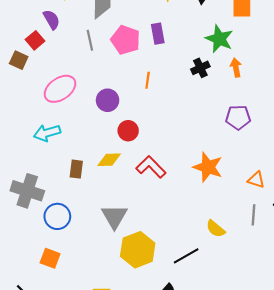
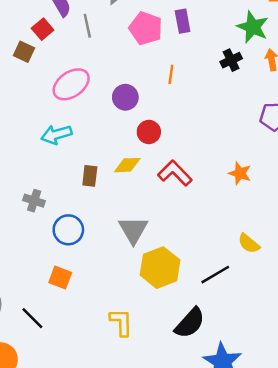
gray line: (90, 40) -> (87, 26), moved
orange star: (208, 167) -> (240, 173), size x0.7
gray cross: (27, 191) -> (34, 201), size x0.6

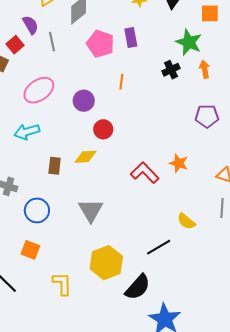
red L-shape: (175, 173) -> (145, 173), moved
yellow hexagon: (160, 268) -> (106, 263), moved
yellow L-shape: (121, 322) -> (62, 284), moved

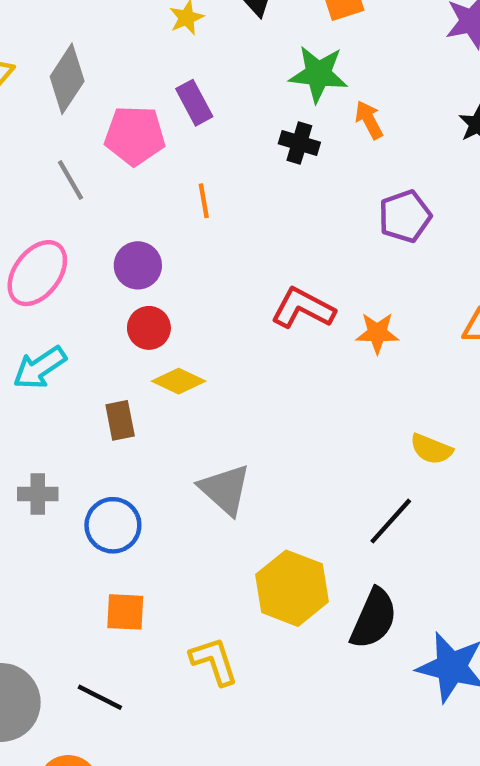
gray line: (52, 42) -> (70, 180), moved
black cross: (171, 70) -> (299, 143), turned -30
red circle: (103, 129) -> (149, 328), moved
yellow diamond: (85, 157) -> (179, 381), turned 45
red L-shape: (145, 173) -> (303, 308), moved

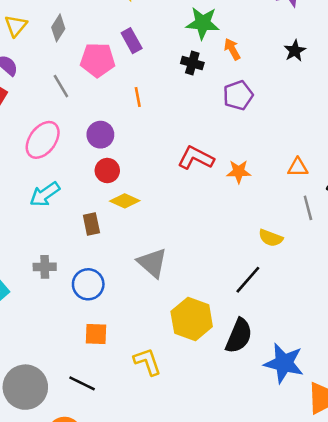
gray diamond: (67, 79) -> (58, 28), size x0.7
purple pentagon: (405, 216) -> (238, 95), moved

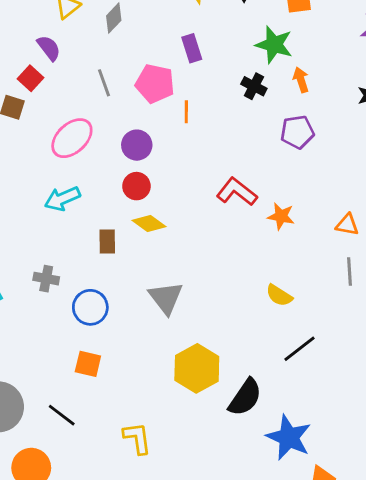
pink pentagon: (98, 60) -> (155, 84), moved
yellow semicircle: (271, 238) -> (279, 295), moved
black line: (248, 280) -> (300, 349), moved
yellow L-shape: (147, 362) -> (137, 438), moved

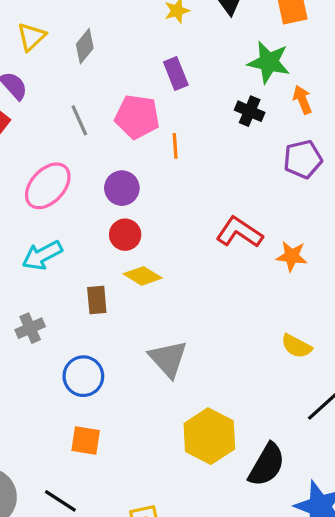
gray cross: (46, 279) -> (30, 328), moved, turned -30

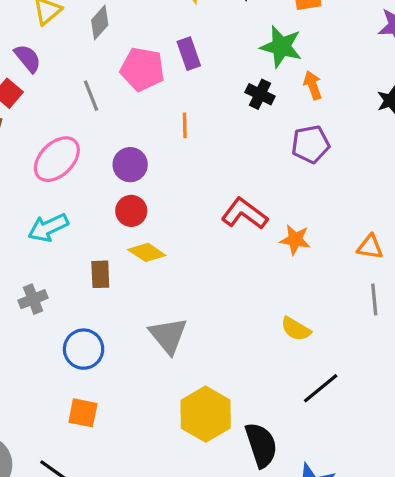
pink pentagon: (137, 117) -> (142, 69), moved
black semicircle: (267, 465) -> (261, 445), turned -51

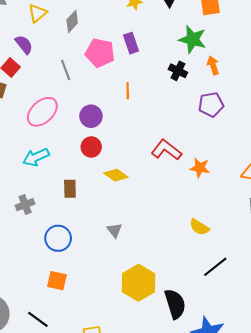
yellow diamond: (147, 252) -> (116, 175), moved
gray triangle: (168, 336) -> (114, 230), size x0.6

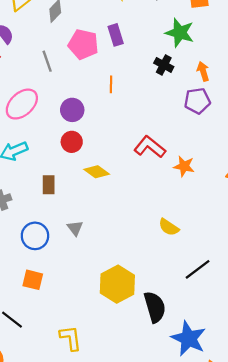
orange arrow: (213, 65) -> (203, 71), moved
yellow semicircle: (199, 227) -> (169, 227), moved
gray triangle: (114, 230) -> (75, 228), moved

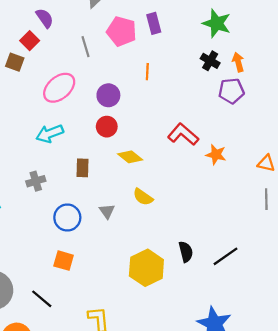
black cross: (164, 65) -> (210, 61), moved
yellow semicircle: (169, 227) -> (143, 197), moved
black semicircle: (155, 307) -> (186, 252), moved, size x0.7

